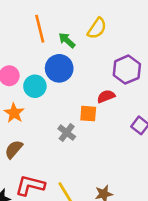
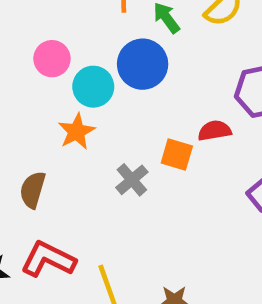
orange star: (14, 113) -> (77, 132), moved
brown semicircle: (14, 149) -> (33, 190), turned -36

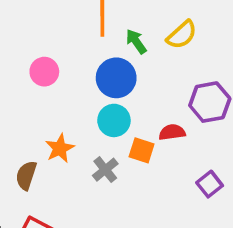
cyan circle: (93, 87) -> (114, 120), moved
orange star: (77, 132) -> (60, 148), moved

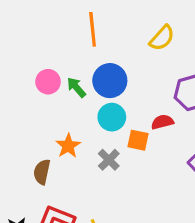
green arrow: (136, 41) -> (76, 87), moved

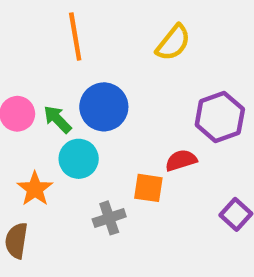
cyan circle: (112, 117) -> (79, 159), moved
orange star: (68, 146) -> (35, 189), moved
gray cross: (109, 160) -> (109, 218), turned 30

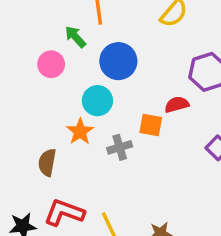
green arrow: (57, 119) -> (75, 37), moved
orange star: (35, 189) -> (80, 132), moved

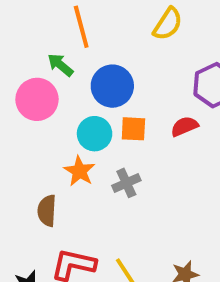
pink circle: (51, 64) -> (37, 99), size x1.4
orange square: (151, 125) -> (133, 129), moved

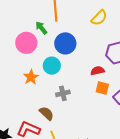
orange square: (133, 129) -> (102, 88), moved
orange star: (79, 171) -> (31, 77), moved
brown semicircle: (47, 211) -> (47, 113), moved, turned 119

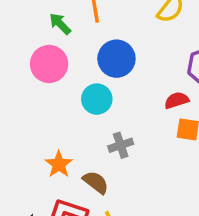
green arrow: (41, 28) -> (60, 24), moved
orange star: (31, 77) -> (59, 164), moved

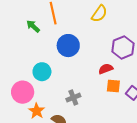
pink circle: (49, 64) -> (23, 92), moved
cyan circle: (97, 99) -> (42, 72), moved

